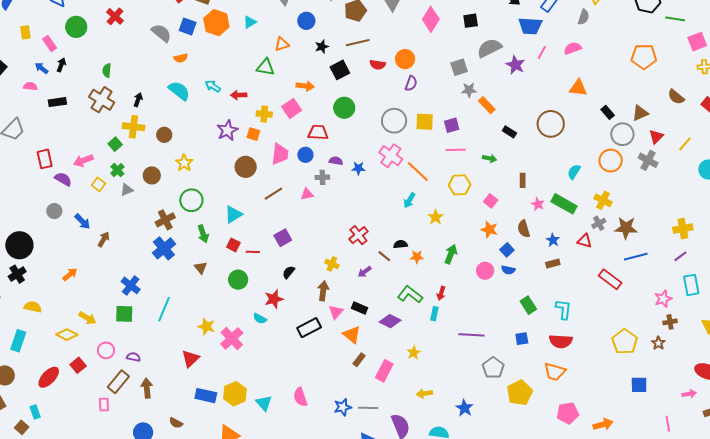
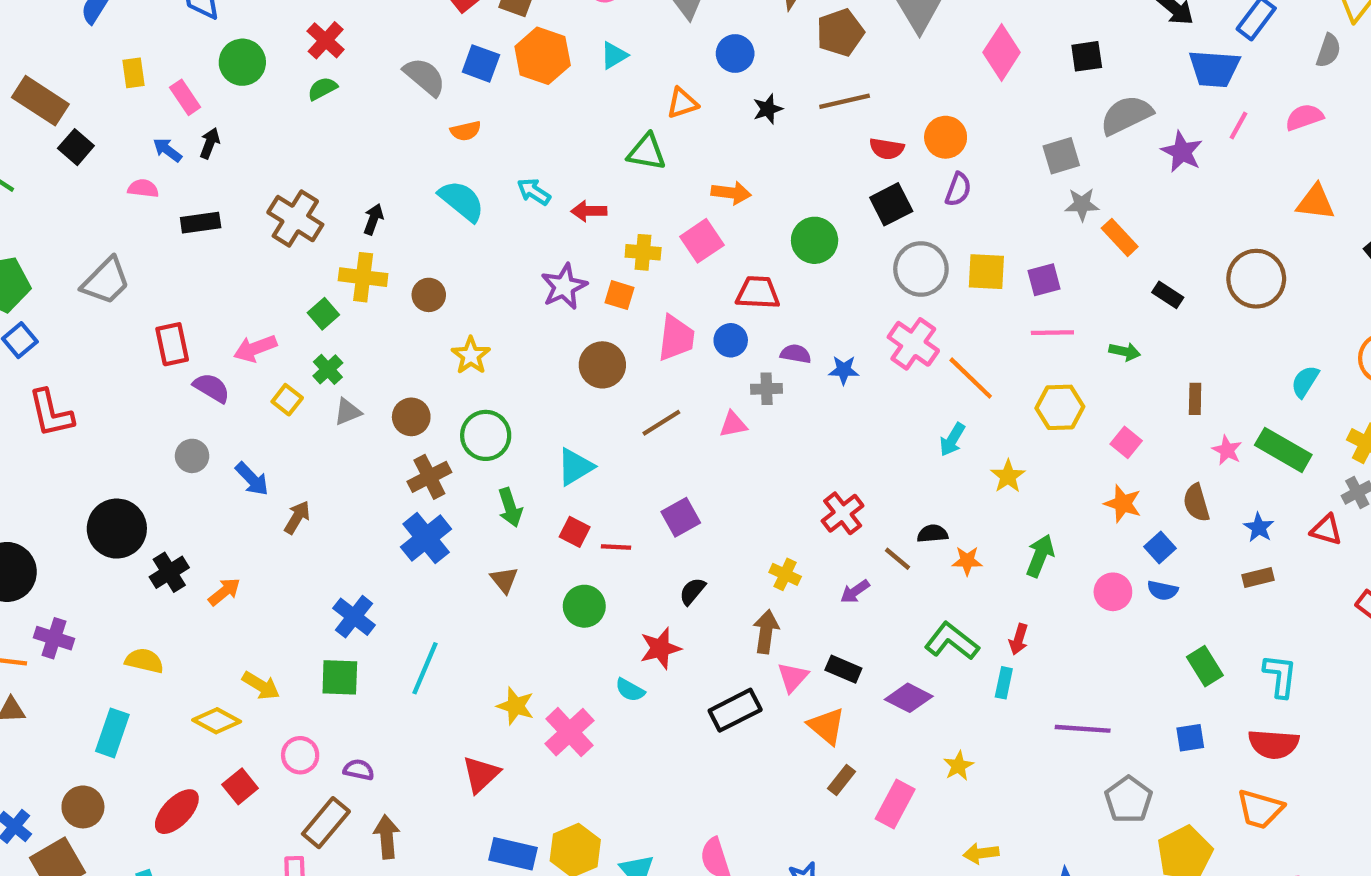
green semicircle: (107, 70) -> (322, 89), moved, turned 56
black square: (340, 70) -> (891, 204), moved
brown circle: (152, 175) -> (411, 417), moved
black cross: (17, 274) -> (169, 572), moved

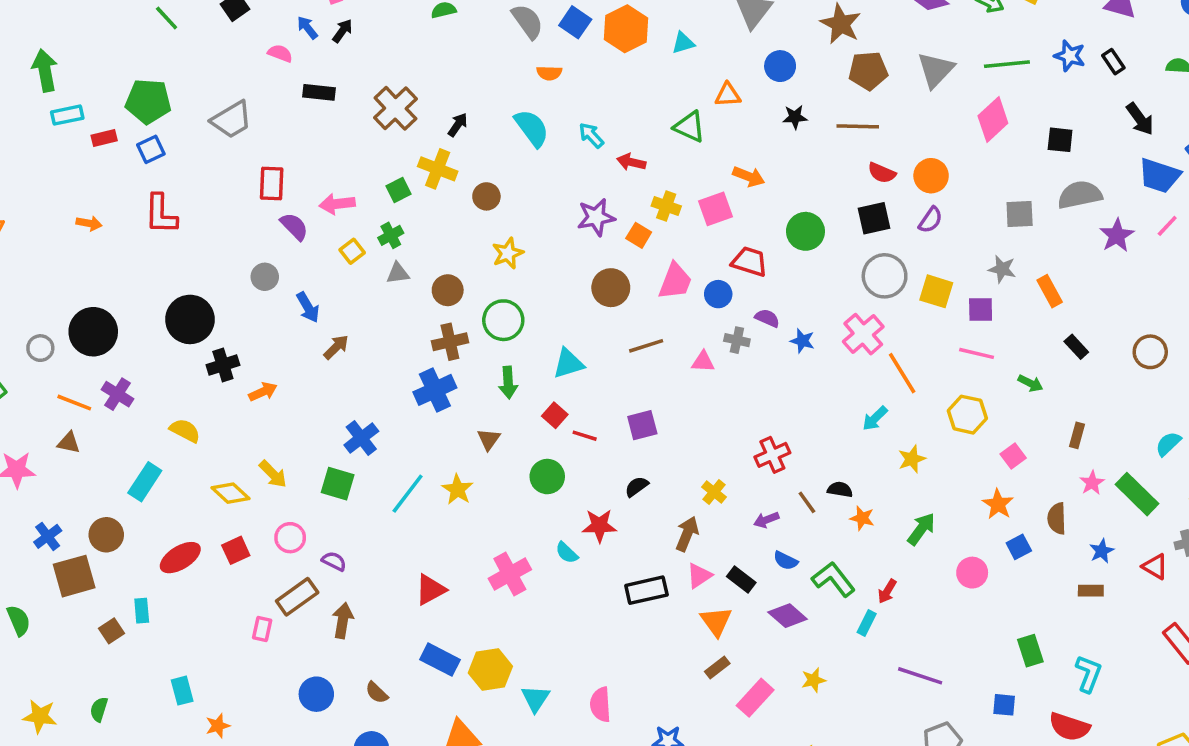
gray star: (1082, 204) -> (1002, 269), moved
brown circle: (1256, 279) -> (1150, 352), size x0.7
blue semicircle: (1163, 590) -> (786, 561), moved
yellow star: (516, 706) -> (458, 489), moved

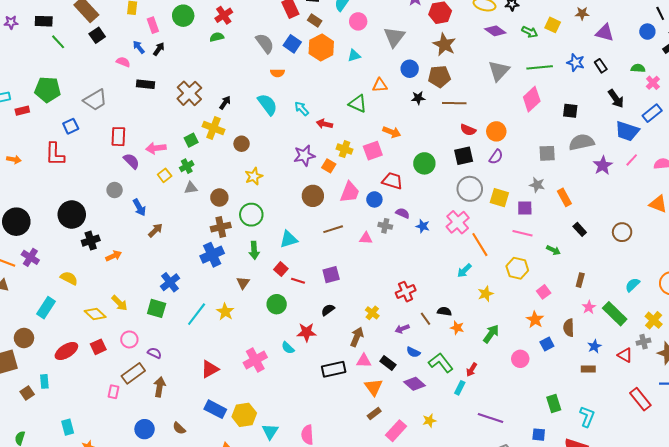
brown pentagon: (868, 71) -> (439, 77), moved
blue square: (151, 149) -> (71, 126), moved
pink triangle: (699, 576) -> (364, 361), turned 35

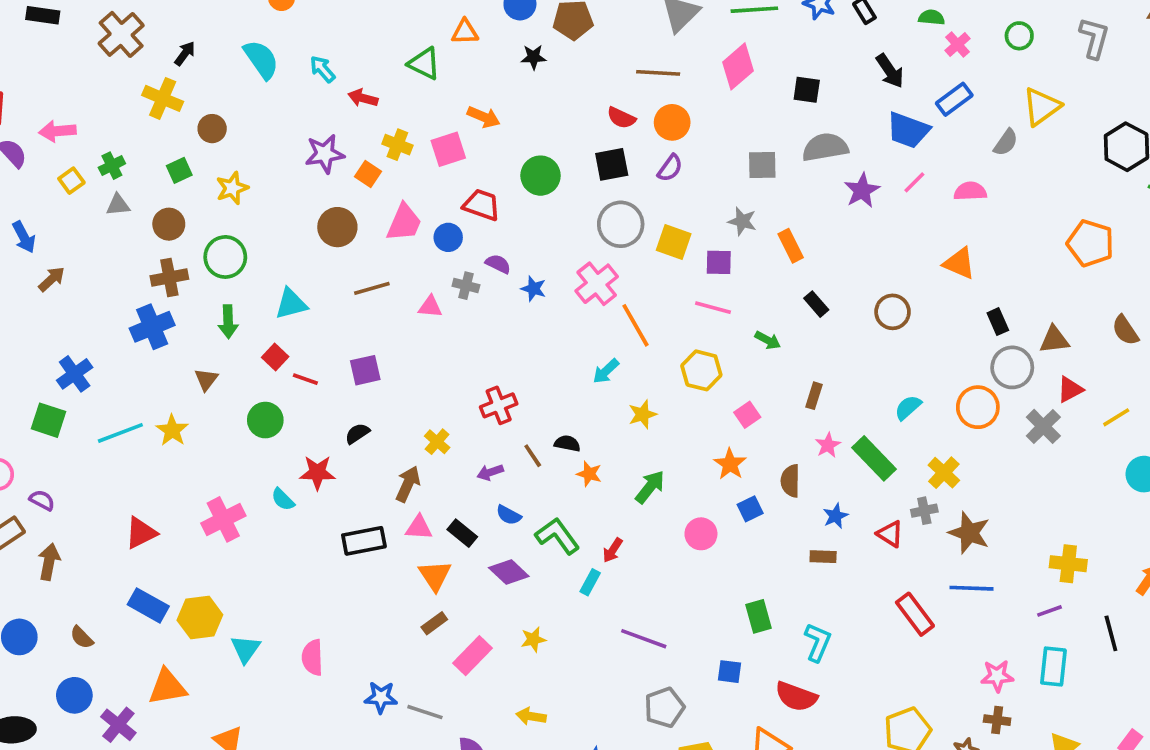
brown line: (454, 103) -> (658, 73), moved
green square: (191, 140) -> (179, 170), moved
cyan line: (197, 314) -> (120, 433), turned 30

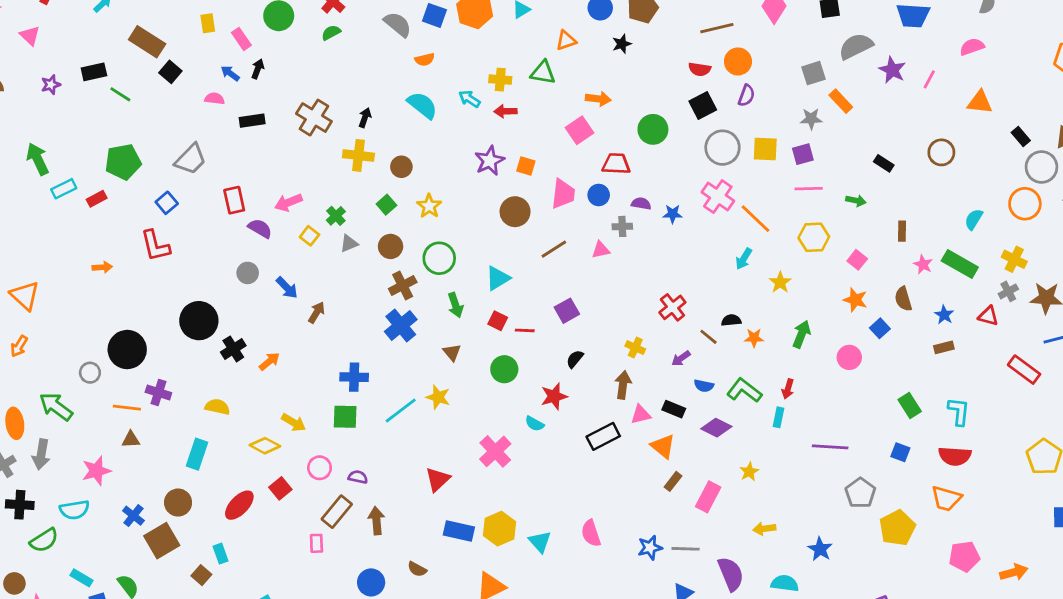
yellow cross: (397, 145) -> (500, 80), moved
pink line: (914, 182) -> (929, 79), moved
orange rectangle: (791, 246) -> (841, 101), moved
blue cross: (75, 374) -> (354, 377), turned -36
blue square: (730, 672) -> (900, 452), turned 30

